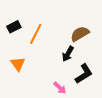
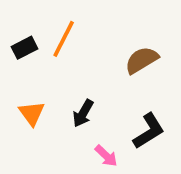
orange line: (36, 34) -> (64, 39), moved
black arrow: (68, 54) -> (83, 113), moved

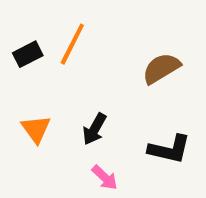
black L-shape: (149, 131) -> (169, 149), turned 45
pink arrow: (106, 156) -> (105, 178), moved

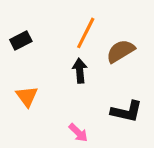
orange line: (72, 44) -> (86, 33), moved
black arrow: (95, 129) -> (80, 71), moved, turned 145

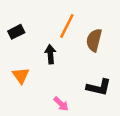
brown semicircle: (121, 51) -> (94, 40), turned -45
black arrow: (80, 71) -> (50, 54), moved

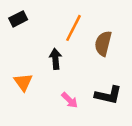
black rectangle: (16, 32) -> (18, 19), moved
pink arrow: (61, 104) -> (70, 100), moved

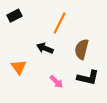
brown semicircle: (103, 43) -> (82, 49), moved
black arrow: (55, 59) -> (45, 48), turned -63

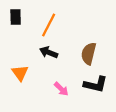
black rectangle: (14, 16) -> (16, 17), turned -64
orange line: (60, 23) -> (49, 25), moved

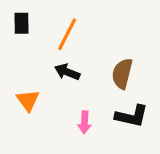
pink arrow: (61, 89) -> (84, 122), turned 49

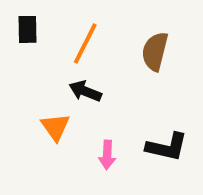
brown semicircle: (122, 74) -> (155, 51), moved
orange triangle: (28, 100) -> (55, 127), moved

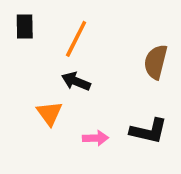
brown semicircle: (155, 51) -> (156, 62), moved
pink arrow: (107, 155) -> (95, 138), turned -95

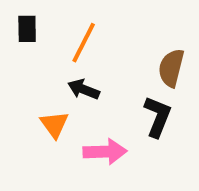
black L-shape: (149, 131) -> (158, 117), moved, turned -81
pink arrow: (95, 138) -> (105, 152), size x1.5

